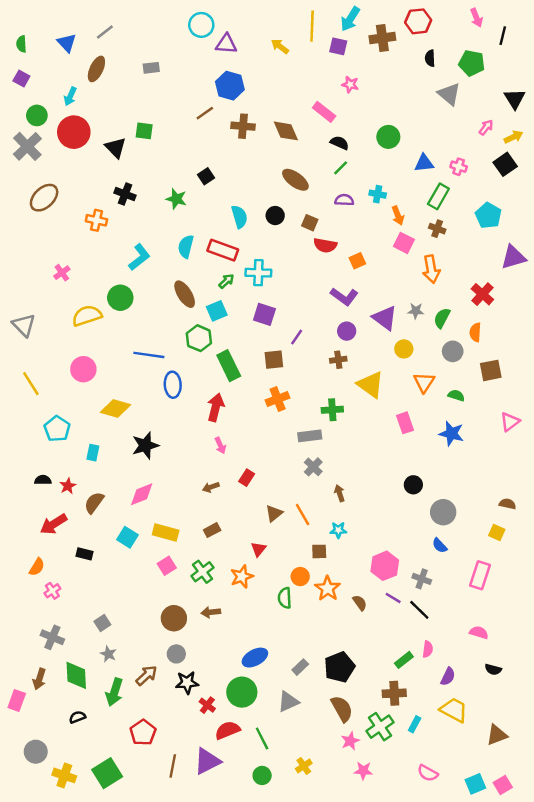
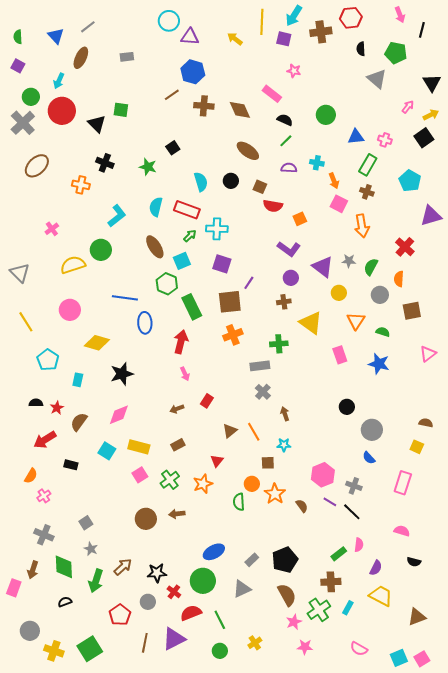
brown square: (274, 360) -> (230, 302), size x1.4
gray circle: (176, 654) -> (148, 602), moved

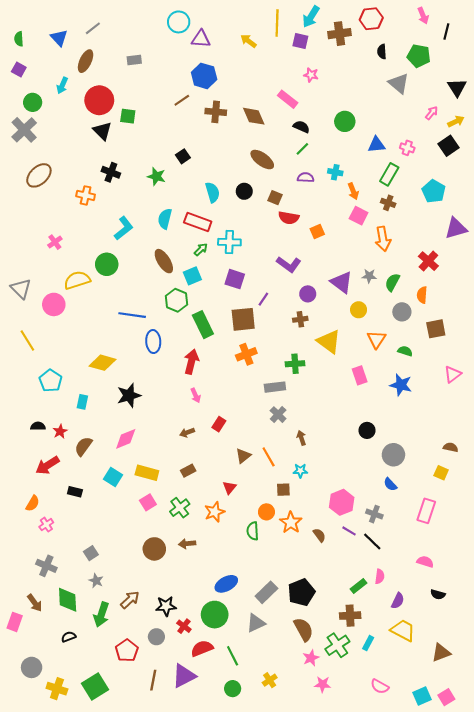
red circle: (62, 111) -> (99, 100), moved
purple L-shape: (289, 249) -> (289, 264), moved
pink circle: (70, 310) -> (54, 304), moved
gray rectangle: (252, 560) -> (266, 592), size x1.5
brown arrow: (33, 570) -> (35, 603), turned -54

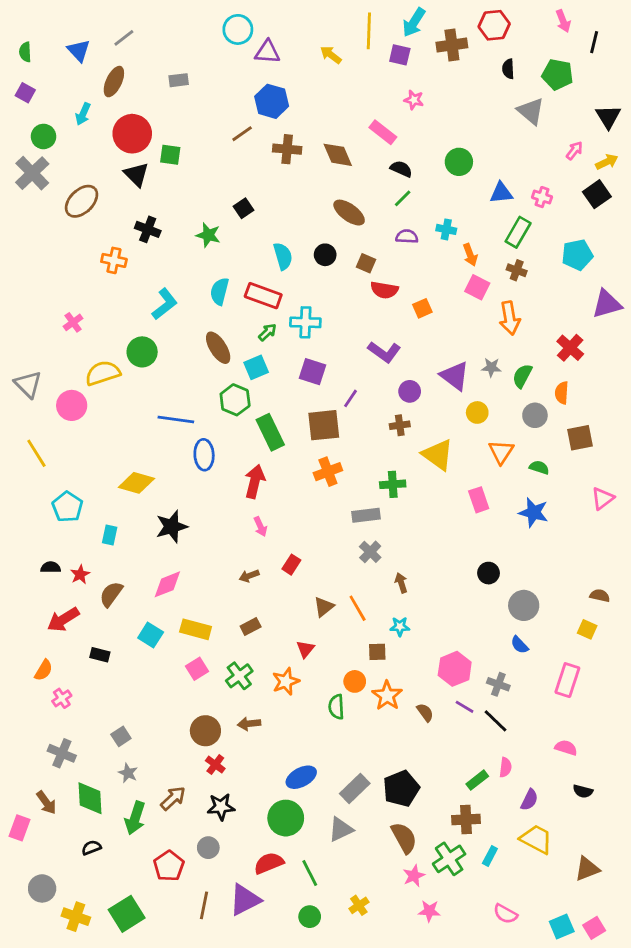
brown ellipse: (39, 175) -> (82, 201), moved
cyan pentagon: (434, 191) -> (577, 255), turned 30
red cross: (184, 626) -> (215, 765), moved

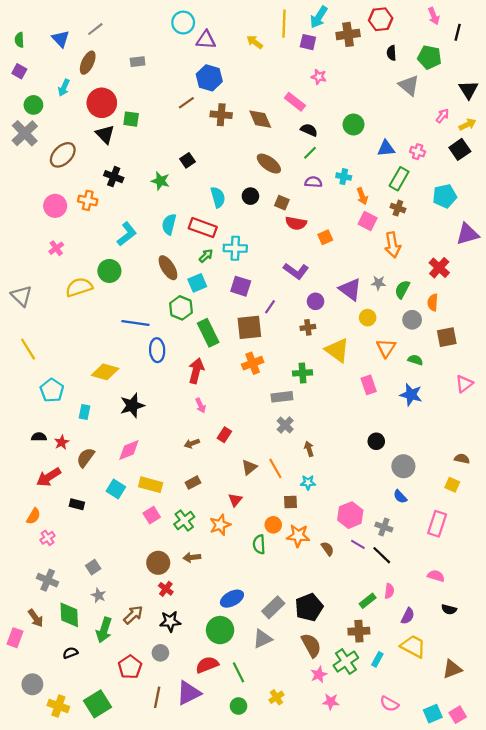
pink circle: (72, 405) -> (55, 206), moved
orange star: (387, 696) -> (298, 536), turned -30

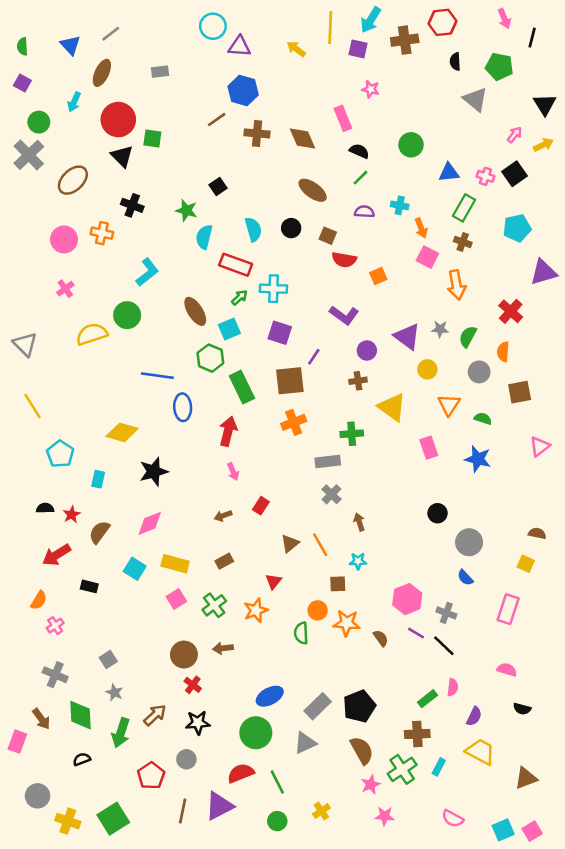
pink rectangle: (295, 102) -> (343, 118), turned 30
black square: (460, 149) -> (514, 174), moved
cyan semicircle: (169, 224) -> (204, 237), moved

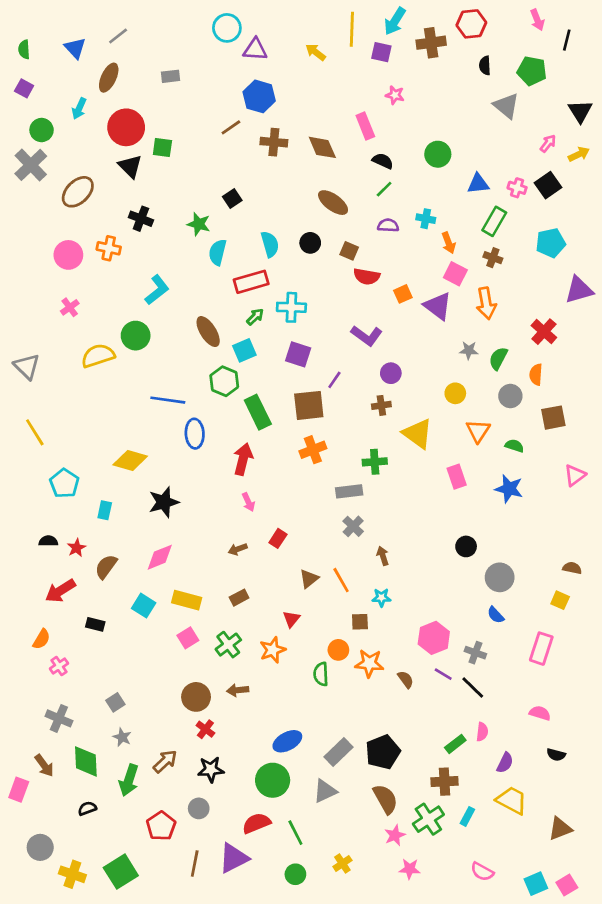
red rectangle: (236, 265) -> (251, 282), turned -36
purple triangle: (407, 337) -> (438, 306), moved

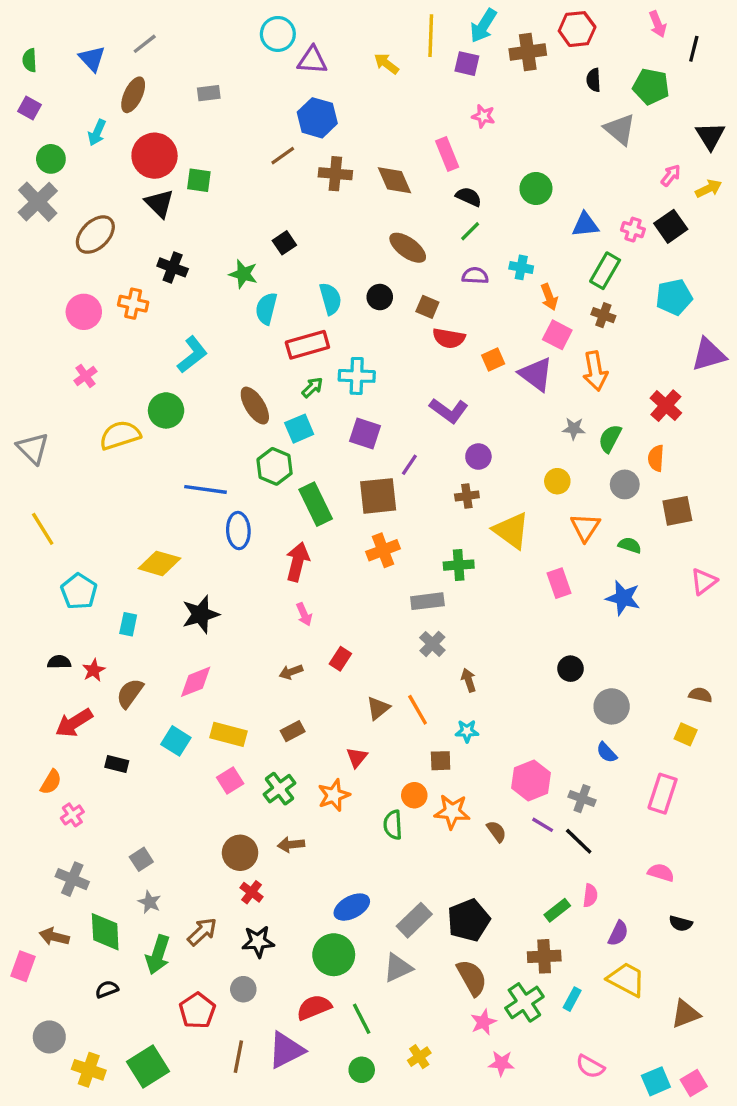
brown arrow: (44, 765) -> (54, 937), turned 140

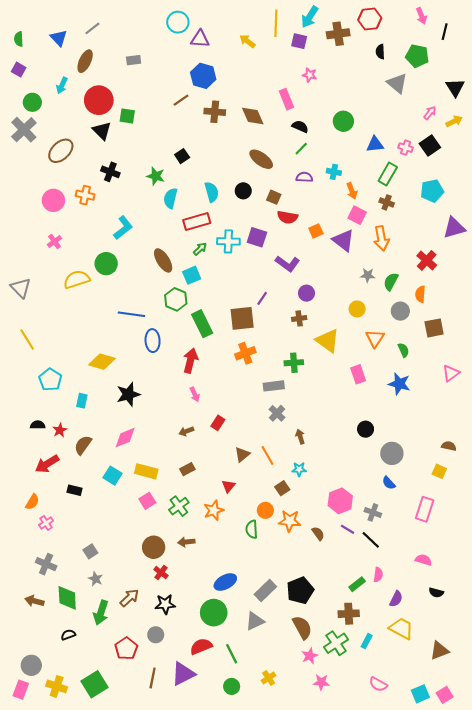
purple square: (365, 433) -> (257, 237), moved
green semicircle: (630, 545) -> (403, 350), turned 48
brown square: (441, 761) -> (282, 488), turned -32
pink rectangle: (23, 966) -> (21, 690), moved

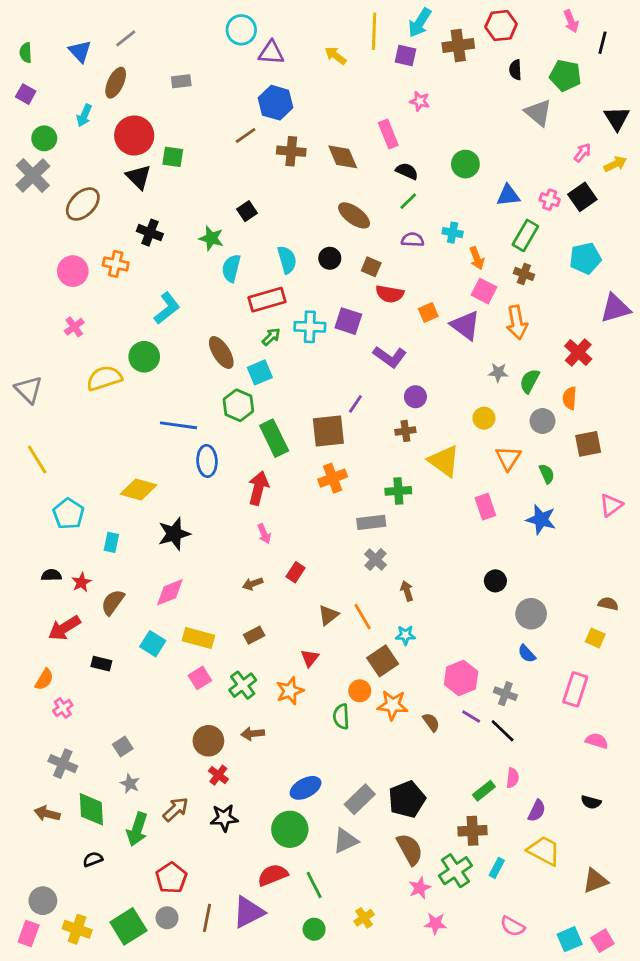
brown square: (282, 488) -> (383, 661), size x1.5
pink semicircle: (424, 560) -> (597, 741), moved
gray circle: (156, 635) -> (167, 918), moved

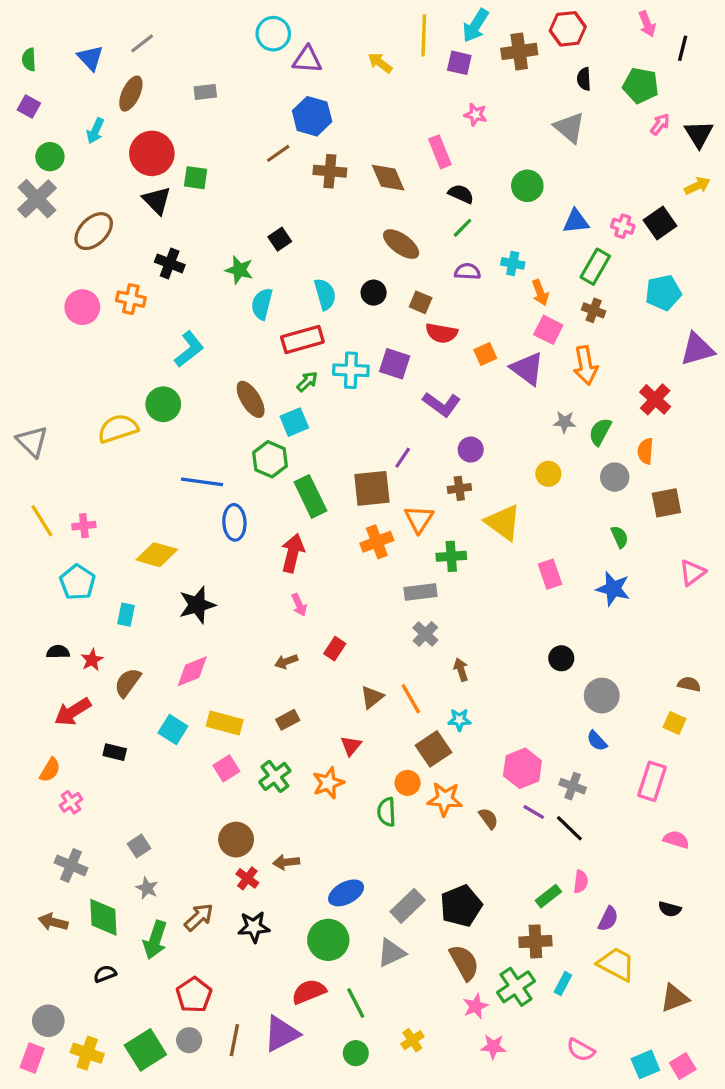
gray triangle: (538, 113) -> (569, 128), moved
pink arrow: (582, 153) -> (660, 124), moved
pink cross: (74, 327) -> (84, 526), moved, turned 30
orange triangle: (508, 458) -> (419, 519), moved
brown arrow: (253, 734) -> (286, 862), moved

